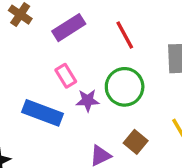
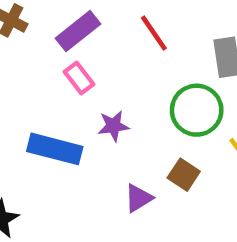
pink rectangle: (66, 76) -> (79, 78), moved
green circle: (125, 87) -> (197, 110), moved

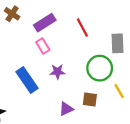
blue rectangle: (55, 149) -> (27, 80), turned 35
brown square: (184, 175) -> (90, 100), turned -32

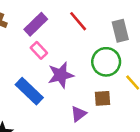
purple star: (57, 72) -> (61, 75), size x1.5

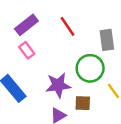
purple star: (61, 75) -> (58, 85), moved

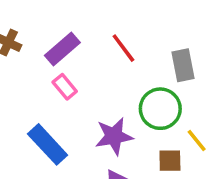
brown square: (83, 103) -> (170, 161), moved

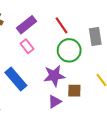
green circle: (160, 109) -> (69, 50), moved
brown square: (170, 161) -> (74, 91), moved

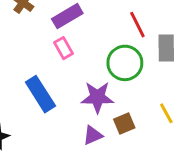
red line: (61, 25) -> (137, 25), moved
brown square: (74, 91) -> (124, 123), turned -32

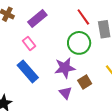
pink rectangle: (64, 48) -> (29, 43), moved
purple triangle: (93, 135) -> (66, 93), turned -40

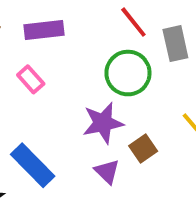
purple rectangle: (37, 19) -> (44, 30), turned 36
blue rectangle: (28, 71) -> (33, 165), moved

